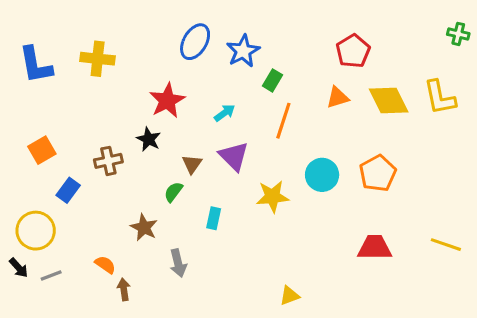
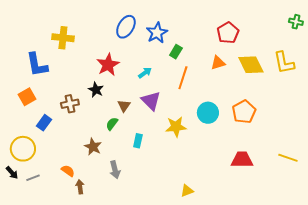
blue L-shape: (36, 65) -> (37, 65), moved

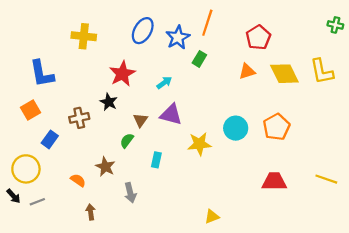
yellow cross: (63, 38) -> (84, 36), moved
orange line: (183, 78) -> (207, 23), moved
purple triangle: (151, 101) -> (171, 114), turned -30
orange semicircle: (68, 171) -> (78, 180), moved

